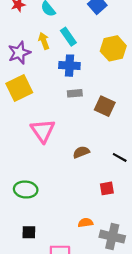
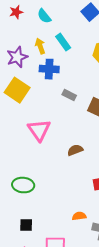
blue cross: (69, 66) -> (49, 69), moved
yellow square: (19, 88) -> (17, 90), turned -30
gray rectangle: (75, 93) -> (69, 95), turned 32

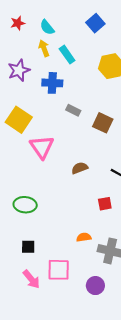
yellow arrow: (40, 46) -> (44, 48), moved
yellow square: (17, 90) -> (19, 120), moved

